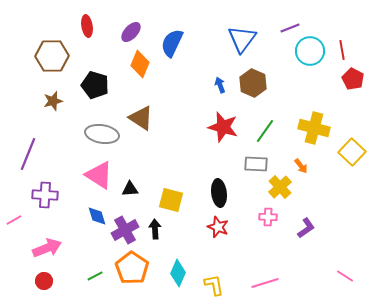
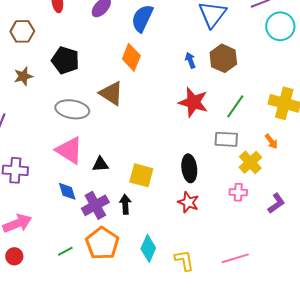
brown hexagon: (52, 56) -> (22, 31), size x0.7
orange diamond: (140, 64) -> (131, 57), moved

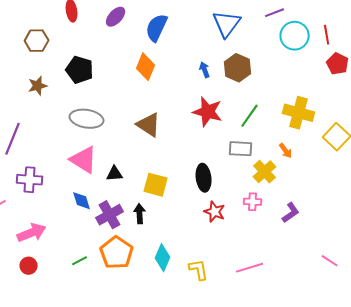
brown triangle: (111, 93) -> (149, 125), moved
red star: (188, 202) -> (215, 212), moved

